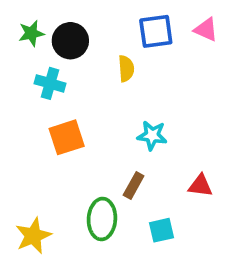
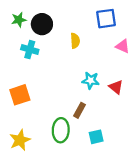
pink triangle: (206, 30) -> (123, 46), moved
blue square: (156, 31) -> (106, 19), moved
orange square: (67, 137) -> (20, 95), moved
red triangle: (200, 186) -> (116, 87), moved, turned 32

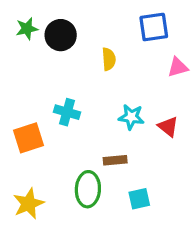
pink triangle: (123, 46) -> (178, 67), turned -40
cyan cross: (30, 50) -> (67, 112), moved
brown rectangle: (80, 110) -> (115, 160), turned 56

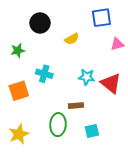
green star: (27, 29) -> (18, 51), moved
yellow semicircle: (109, 59) -> (72, 39), turned 64
red triangle: (168, 127) -> (111, 83), size x1.5

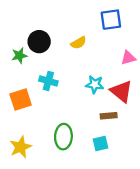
black circle: (40, 23) -> (39, 42), moved
pink triangle: (117, 44) -> (128, 58), moved
brown rectangle: (76, 106) -> (109, 116), moved

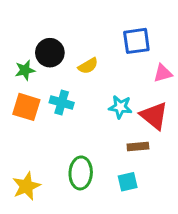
blue square: (111, 20) -> (136, 41), moved
yellow semicircle: (78, 43) -> (88, 66), moved
orange square: (21, 100) -> (26, 107), moved, turned 35

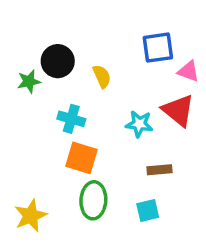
yellow semicircle: (88, 66) -> (102, 76), turned -84
pink triangle: (163, 73) -> (188, 71), moved, turned 36
orange square: (26, 107) -> (81, 158), moved
red triangle: (154, 116) -> (178, 110), moved

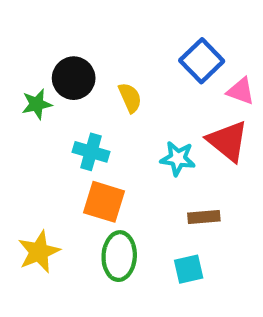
blue square: (158, 48) -> (202, 61), turned -36
yellow star: (31, 216) -> (39, 252), moved

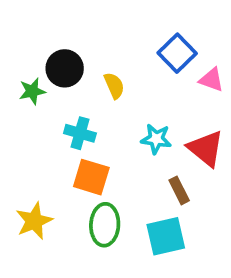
red triangle: (228, 141) -> (206, 148), moved
brown rectangle: (204, 217) -> (179, 190), turned 68
cyan square: (189, 269) -> (166, 236), size x1.5

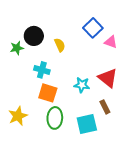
cyan star: (156, 139) -> (82, 85), moved
brown rectangle: (179, 190) -> (105, 107), moved

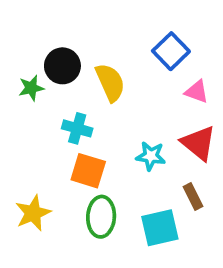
pink triangle: (111, 42) -> (197, 92), moved
yellow semicircle: (60, 45) -> (110, 82), size x1.5

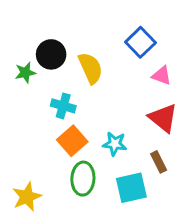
cyan star: (151, 156) -> (115, 144), moved
orange square: (88, 171) -> (72, 141), turned 32
yellow star: (33, 213) -> (27, 197), moved

